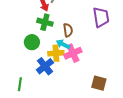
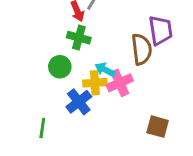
brown semicircle: (68, 30) -> (142, 49), moved, size x1.5

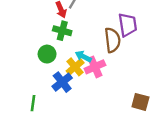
yellow cross: (95, 83) -> (75, 67), turned -36
brown square: (158, 127) -> (140, 102), moved

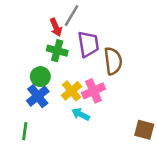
purple trapezoid: (128, 25) -> (88, 44), moved
cyan arrow: (83, 56) -> (81, 114), moved
blue cross: (62, 82) -> (38, 96), moved

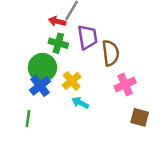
red arrow: (56, 27) -> (57, 21), turned 126
green circle: (40, 77) -> (42, 68), size x1.5
pink cross: (94, 91) -> (125, 85), moved

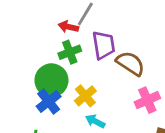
green cross: (58, 43) -> (70, 52), turned -36
brown semicircle: (111, 53) -> (130, 63), turned -50

